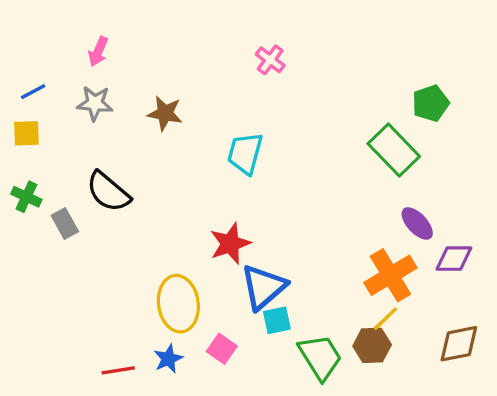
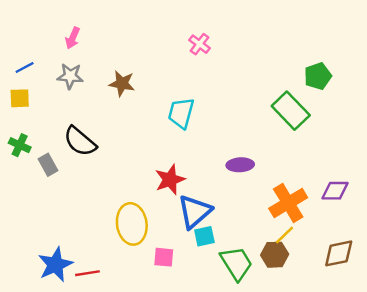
purple ellipse: (417, 223) -> (240, 165), moved, turned -50
pink square: (222, 349) -> (164, 257), turned -30
blue star: (168, 359) -> (55, 265), moved, size x1.6

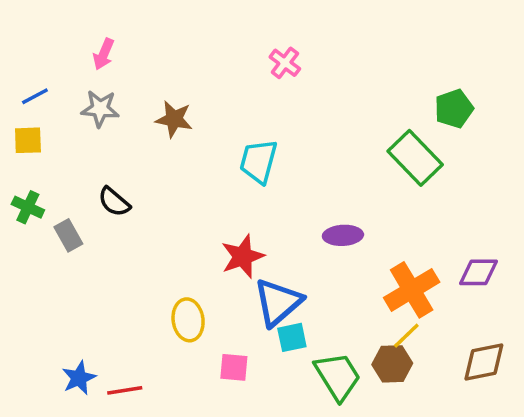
black semicircle: (80, 141) -> (114, 202), size x0.7
yellow ellipse: (132, 224) -> (188, 320), size x0.7
blue star: (55, 265) -> (79, 378), size x0.7

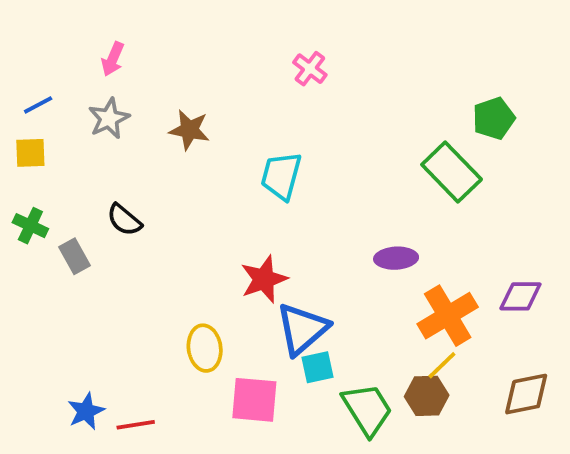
gray star: (100, 109) -> (109, 118), turned -30
purple ellipse: (343, 235) -> (396, 258), moved
pink square: (234, 367) -> (254, 400), size x1.5

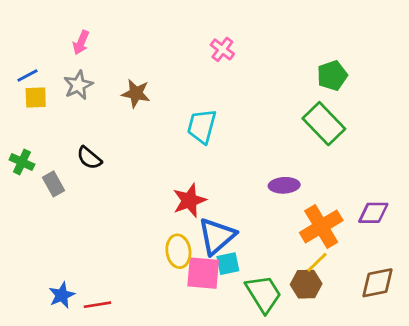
green pentagon: (494, 118) -> (332, 76), moved
yellow square: (30, 153) -> (36, 97), moved
yellow ellipse: (205, 348) -> (178, 251), moved
pink square: (254, 400) -> (203, 273), moved

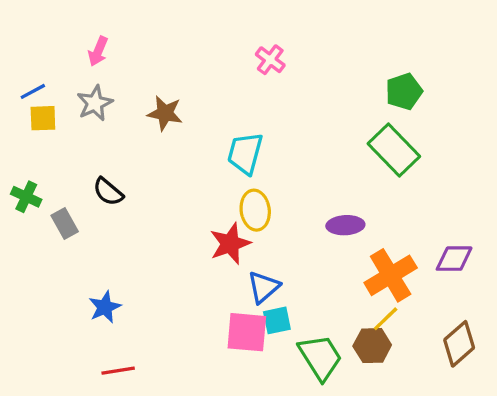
blue triangle: (217, 236) -> (264, 287), size x0.7
yellow ellipse: (178, 251) -> (255, 210), moved
brown diamond: (377, 283) -> (459, 344), turned -30
blue star: (62, 295) -> (105, 307), moved

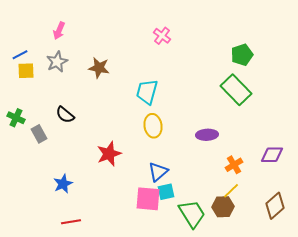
red star: (230, 244) -> (109, 154), moved
orange cross: (391, 275) -> (234, 165), size x0.6

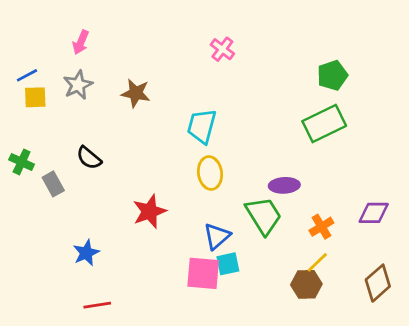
green rectangle: (236, 90) -> (324, 123), turned -72
green trapezoid: (192, 214) -> (264, 216), moved

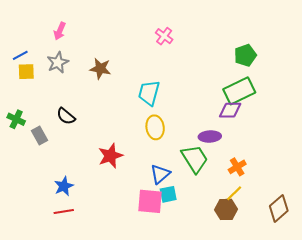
purple diamond: (374, 213) -> (230, 110), moved
red line: (97, 305) -> (64, 212), moved

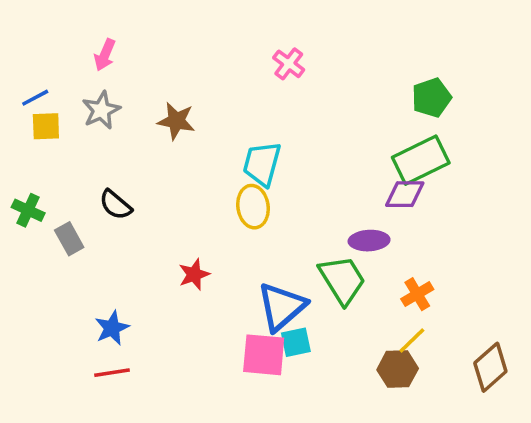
yellow ellipse: (155, 127) -> (253, 207), moved
red star: (110, 156) -> (194, 274), size x0.7
blue triangle: (160, 174) -> (282, 307), size x1.4

